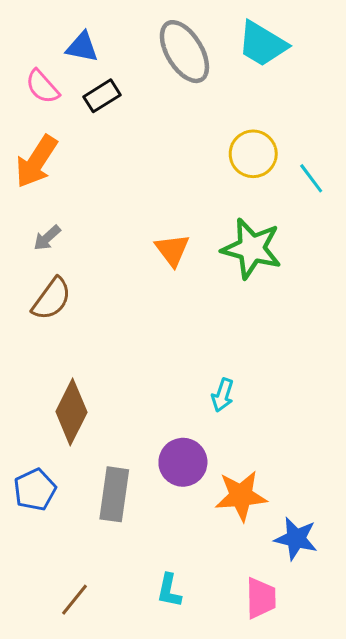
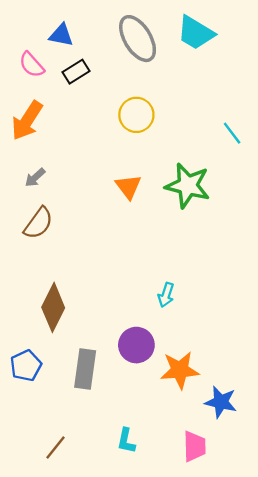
yellow circle: (253, 154) -> (136, 115), moved

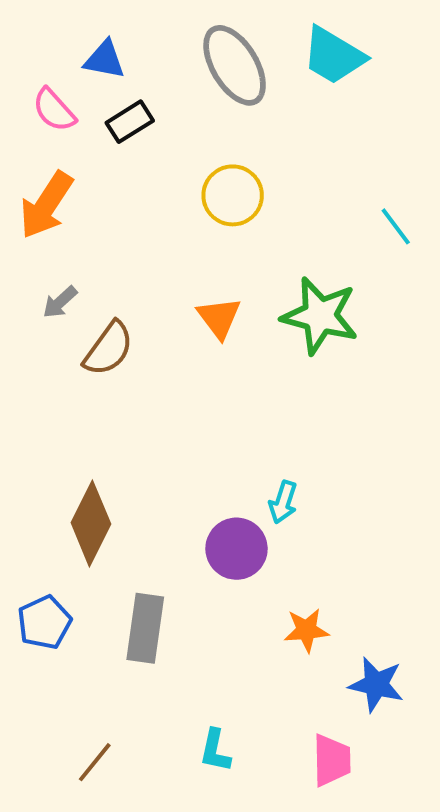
brown semicircle: (38, 223) -> (108, 349), moved
purple circle: (136, 345) -> (236, 549), moved
orange star: (180, 370) -> (306, 630), size x0.7

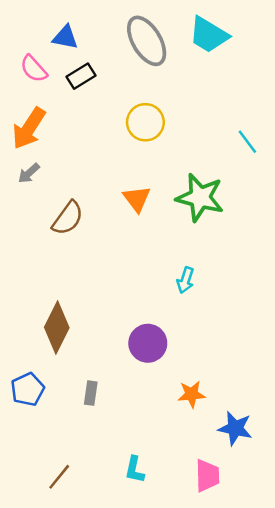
gray arrow: (60, 302) -> (29, 173), moved
cyan arrow: (283, 502) -> (185, 280), moved
gray rectangle: (145, 628) -> (91, 393), size x0.6

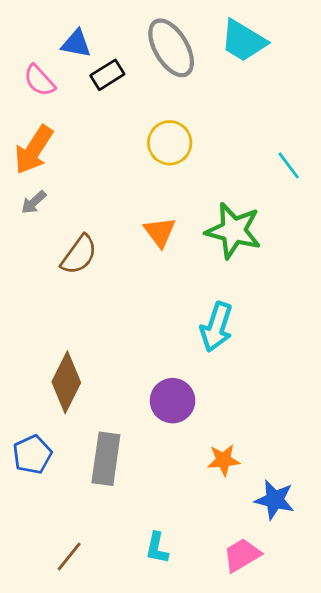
black rectangle: (81, 76) -> (107, 75), moved
cyan arrow: (185, 280) -> (216, 327), size x1.6
gray rectangle: (91, 393) -> (106, 459), size x1.8
pink trapezoid: (207, 476) -> (242, 555), turned -120

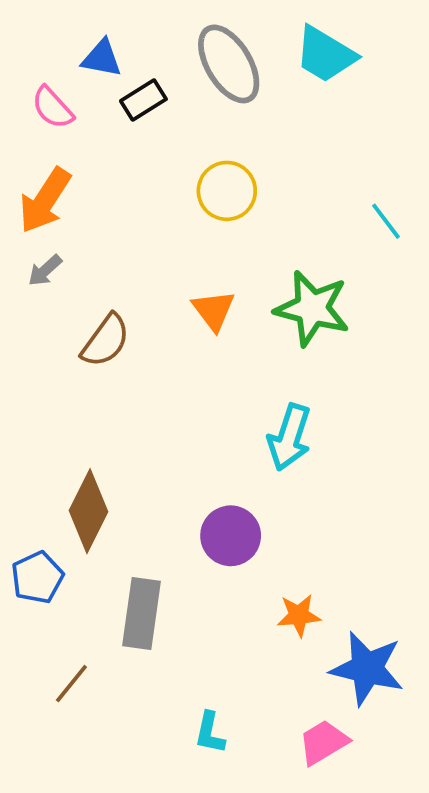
blue pentagon: (32, 454) -> (37, 577), moved
blue star: (275, 500) -> (367, 668), size x1.4
brown line: (69, 556) -> (71, 684), moved

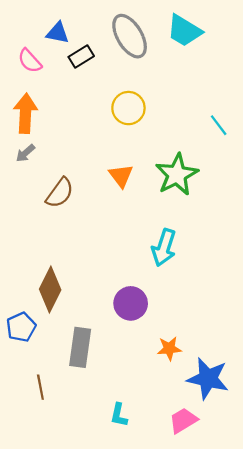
orange arrow: (45, 200) -> (25, 113), turned 150
green star: (312, 308) -> (177, 175), turned 30
brown line: (71, 684) -> (40, 387), turned -50

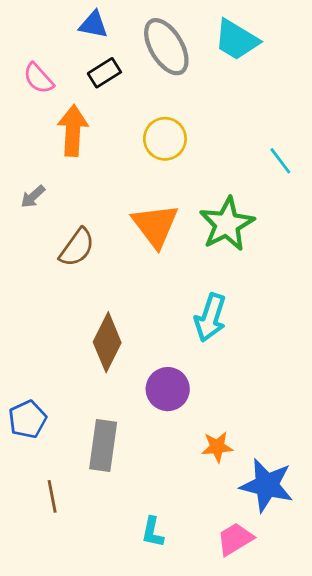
blue triangle: (58, 33) -> (93, 25), moved
orange arrow: (25, 113) -> (73, 131), moved
orange triangle: (121, 176) -> (155, 225), size x1.5
brown diamond: (50, 289) -> (107, 342), moved

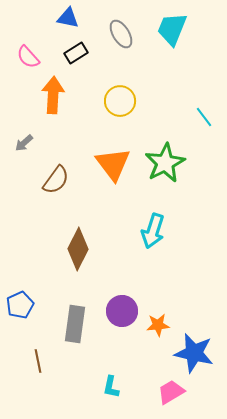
cyan trapezoid: (236, 40) -> (172, 29), turned 81
gray ellipse: (166, 47) -> (121, 34), size x0.7
purple circle: (168, 389) -> (122, 311), moved

